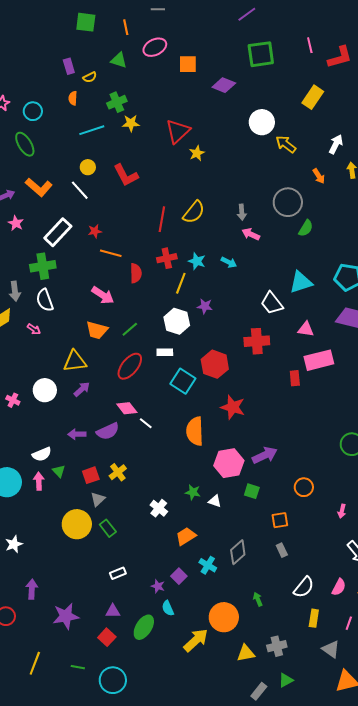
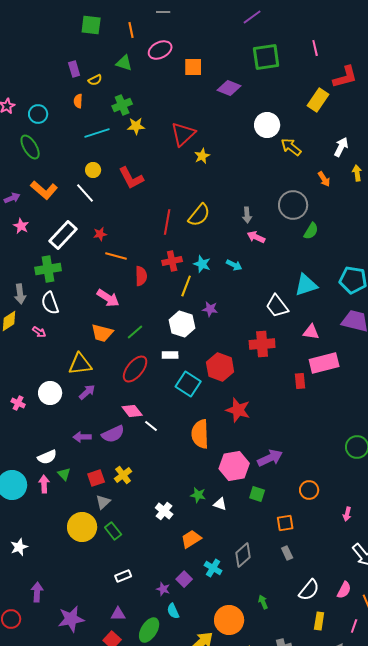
red L-shape: (340, 57) -> (345, 77), moved

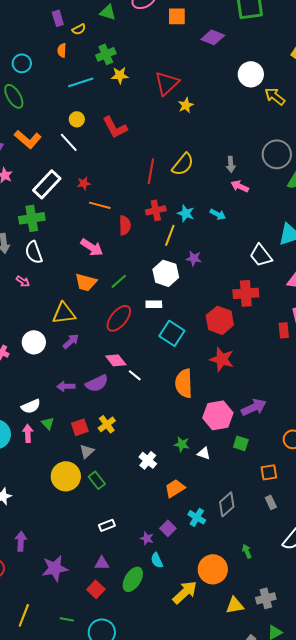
red hexagon: (220, 367) -> (220, 320), moved

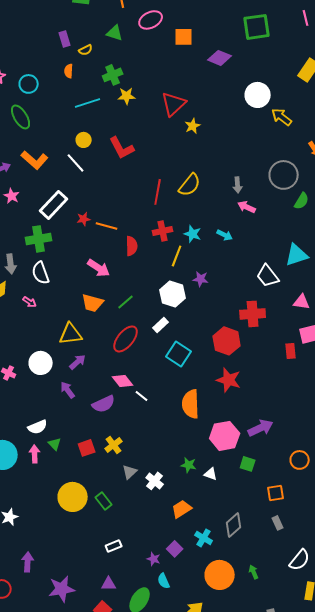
red star: (84, 183) -> (84, 219), moved
white rectangle: (154, 304) -> (161, 325), turned -42
purple arrow: (66, 386) -> (68, 390), moved, turned 54
gray triangle: (87, 451) -> (130, 472), moved
orange circle: (213, 569) -> (220, 575), moved

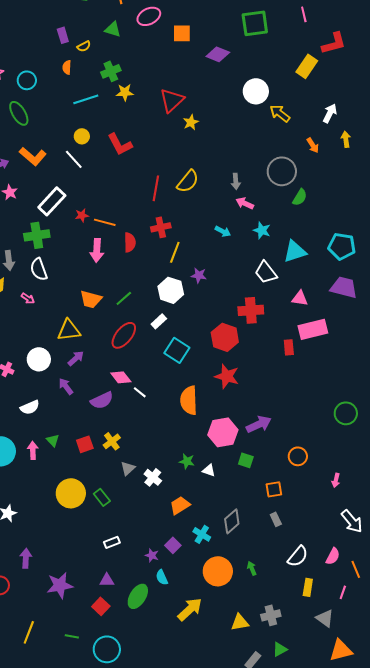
cyan star: (193, 234) -> (262, 230), moved
pink arrow: (99, 268) -> (97, 250), moved, turned 60
white semicircle: (38, 427) -> (30, 407), moved

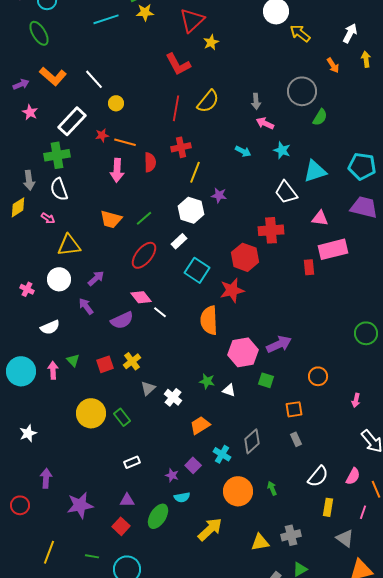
yellow circle: (82, 136) -> (116, 103), moved
red L-shape: (120, 144) -> (178, 64), moved
yellow triangle: (69, 330) -> (69, 245), moved
red star: (227, 376) -> (232, 290), moved, turned -30
cyan semicircle: (162, 577) -> (182, 497), turned -77

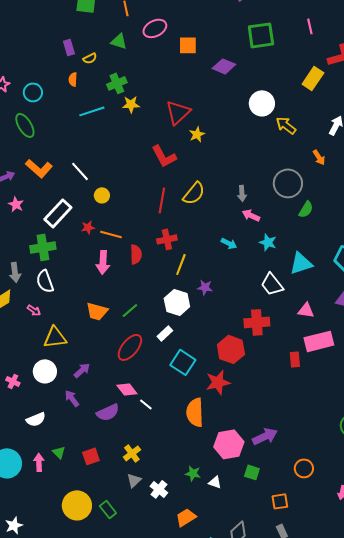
yellow cross: (132, 361) -> (132, 453), moved

